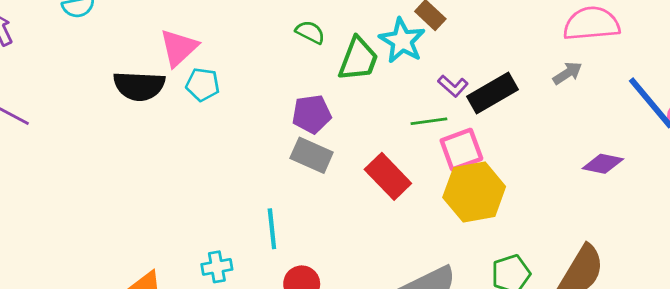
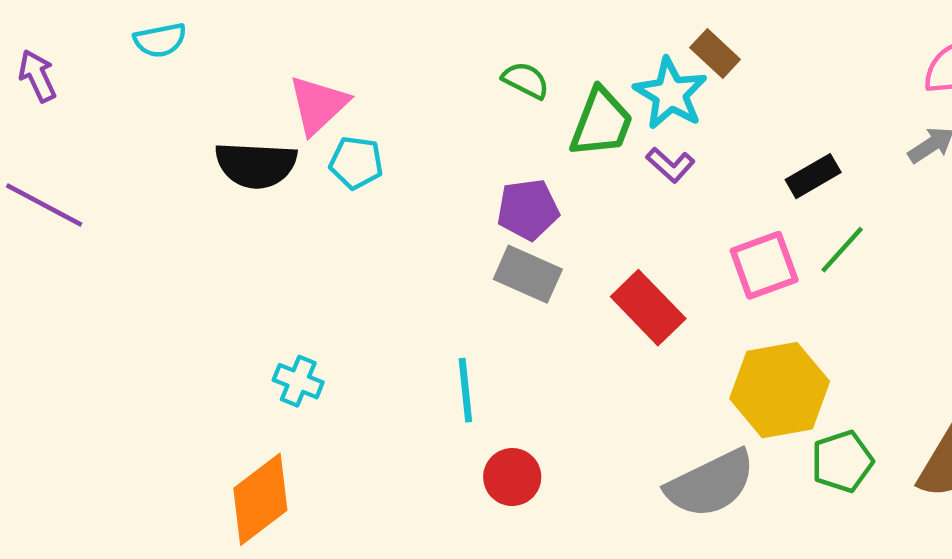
purple L-shape: (453, 86) -> (670, 165), moved
black rectangle: (493, 93) -> (813, 176), size x0.7
green line: (429, 121) -> (842, 250), moved, turned -40
yellow hexagon: (474, 192) -> (780, 390), moved
cyan cross: (217, 267) -> (298, 381), moved, turned 32

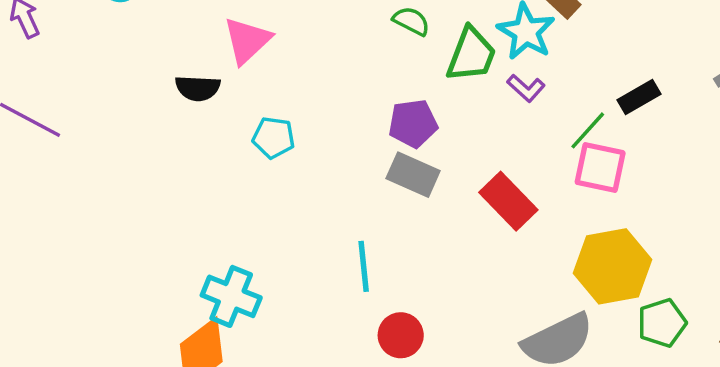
cyan pentagon: (356, 163) -> (274, 138), moved
black semicircle: (256, 165) -> (198, 88), size x0.7
green line: (842, 250) -> (588, 130), moved
pink square: (764, 265) -> (600, 168), turned 32
cyan cross: (298, 381) -> (231, 296), moved, size x1.5

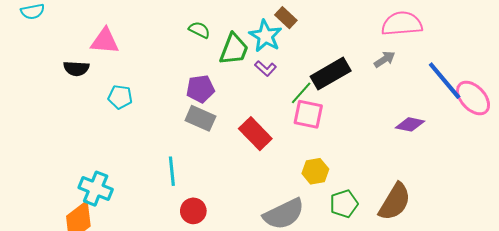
pink triangle: (247, 40) -> (105, 41), turned 48
black rectangle: (639, 97) -> (331, 74), size x1.6
yellow hexagon: (612, 266) -> (315, 171), size x0.6

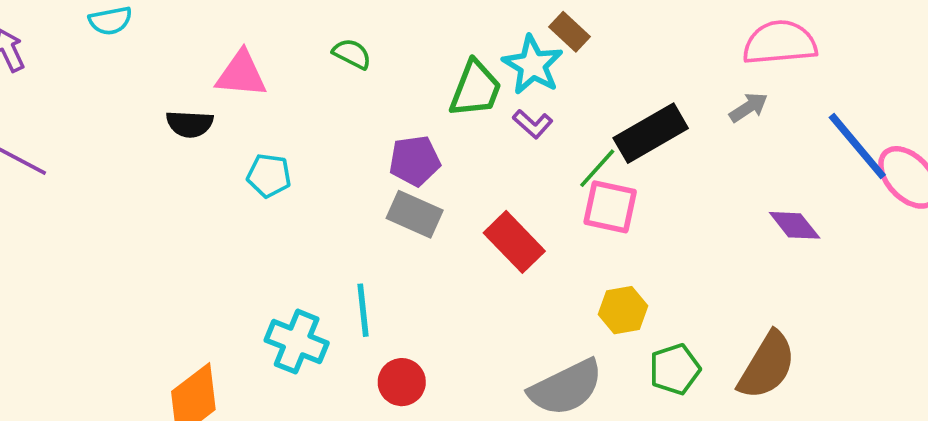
green semicircle: (199, 30) -> (352, 54), moved
purple diamond: (410, 124) -> (795, 225), turned 40
cyan cross: (96, 189) -> (297, 342), moved

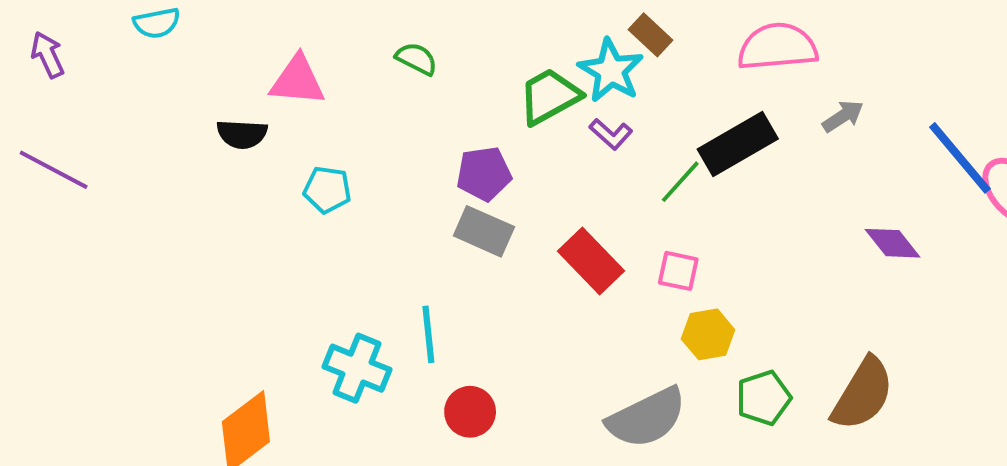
pink semicircle: (780, 43) -> (777, 47), moved
green trapezoid: (476, 89) -> (549, 96), turned -140
pink square: (610, 207) -> (678, 271), moved, size x0.7

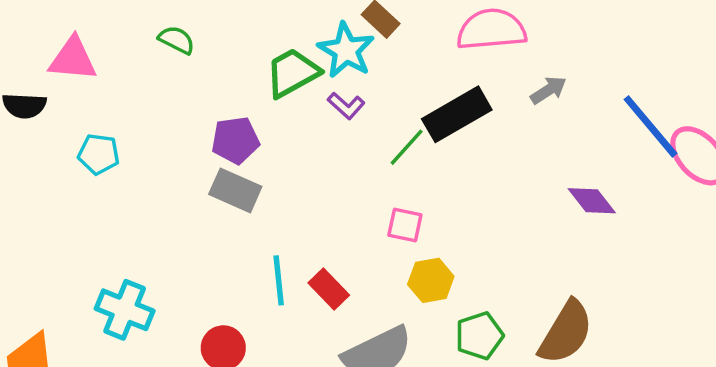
red rectangle: (591, 261) -> (329, 289), moved, size x0.7
cyan line: (428, 334) -> (279, 280), moved

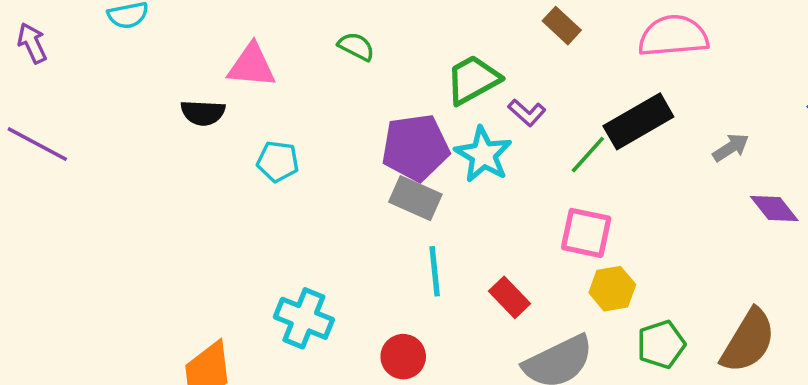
cyan star: (346, 50) -> (483, 155), moved
gray arrow: (548, 90) -> (731, 148), moved
purple pentagon: (235, 140) -> (415, 148), size x1.4
pink square: (405, 225) -> (586, 233), size x1.4
cyan line: (279, 280) -> (435, 271), moved

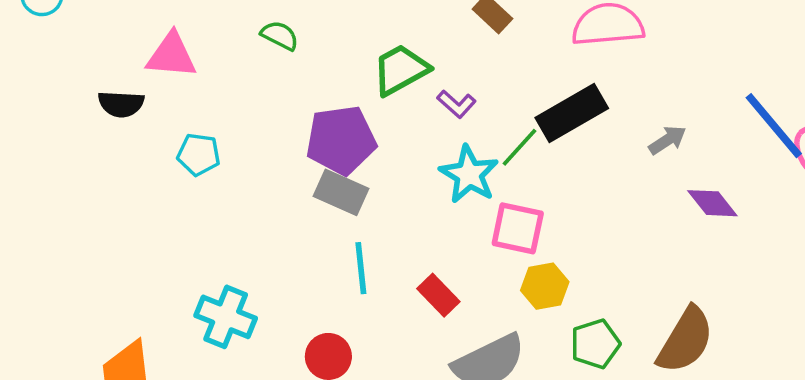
cyan star: (483, 155) -> (469, 174), moved

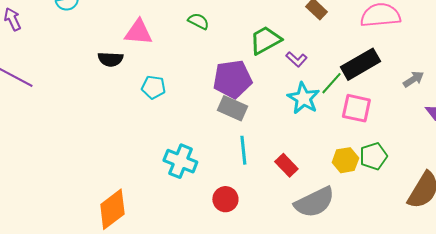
pink square: (518, 228) -> (356, 108), moved
cyan cross: (226, 317) -> (180, 161), moved
green pentagon: (595, 344) -> (373, 156), moved

